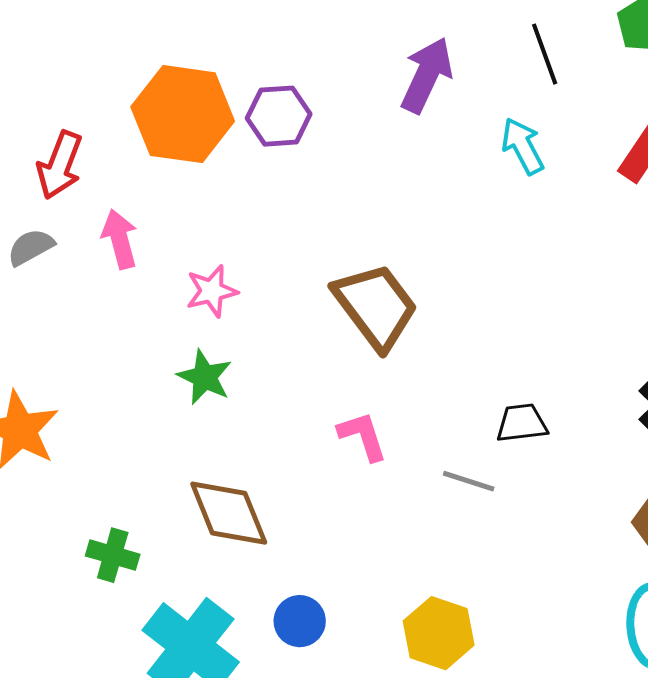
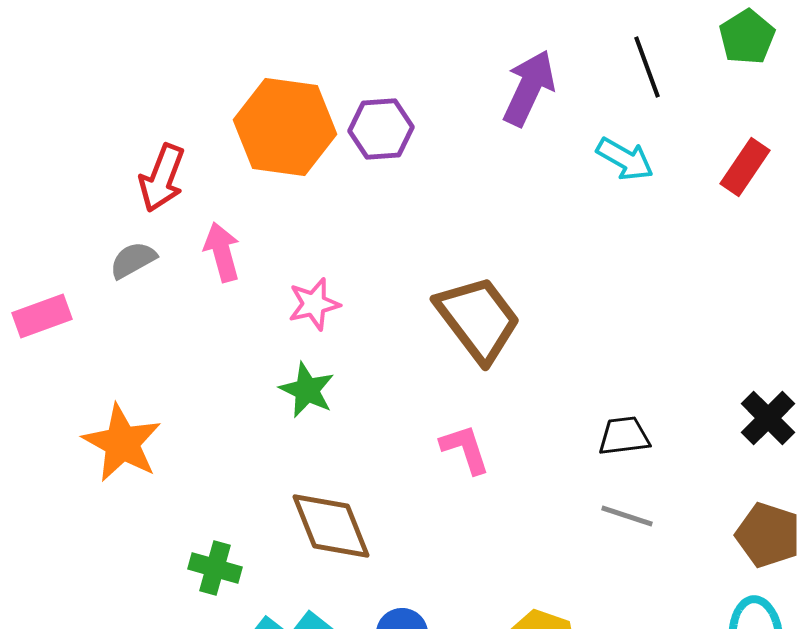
cyan arrow: (523, 146) -> (625, 159), turned 148
gray line: (469, 481) -> (627, 516), moved

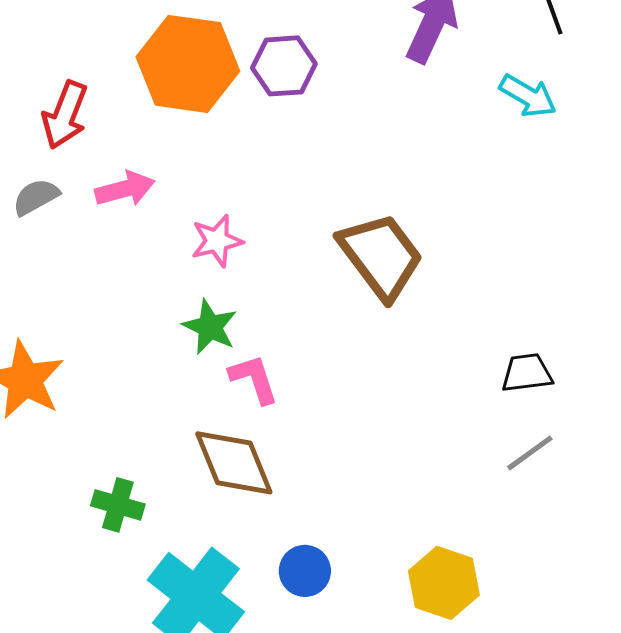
pink arrow: (222, 252) -> (125, 189), turned 90
pink L-shape: (465, 449) -> (254, 379), moved
gray line: (627, 516) -> (530, 453), turned -54

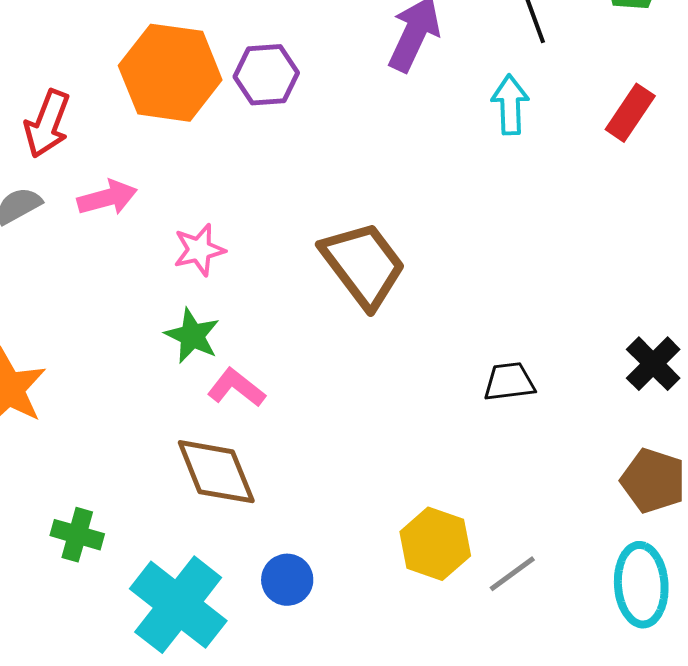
cyan arrow: (528, 96) -> (510, 105), turned -122
pink L-shape: (254, 379) -> (236, 388), turned -34
gray line: (530, 453) -> (512, 574), moved
green cross: (118, 505) -> (77, 535), moved
yellow hexagon: (444, 583) -> (435, 544), moved

